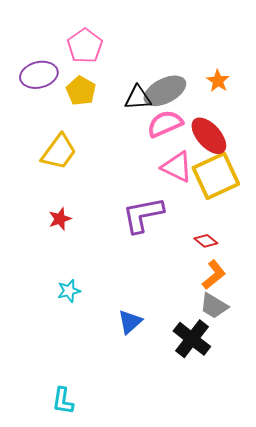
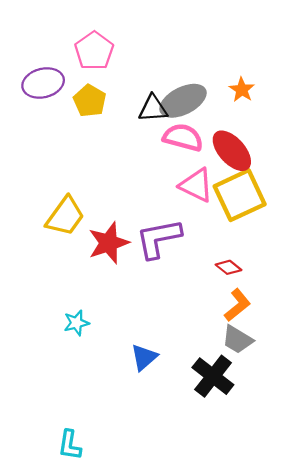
pink semicircle: (165, 124) -> (183, 137), turned 39
yellow trapezoid: (59, 152) -> (65, 216), moved
red star: (60, 219) -> (109, 243), moved, size x1.6

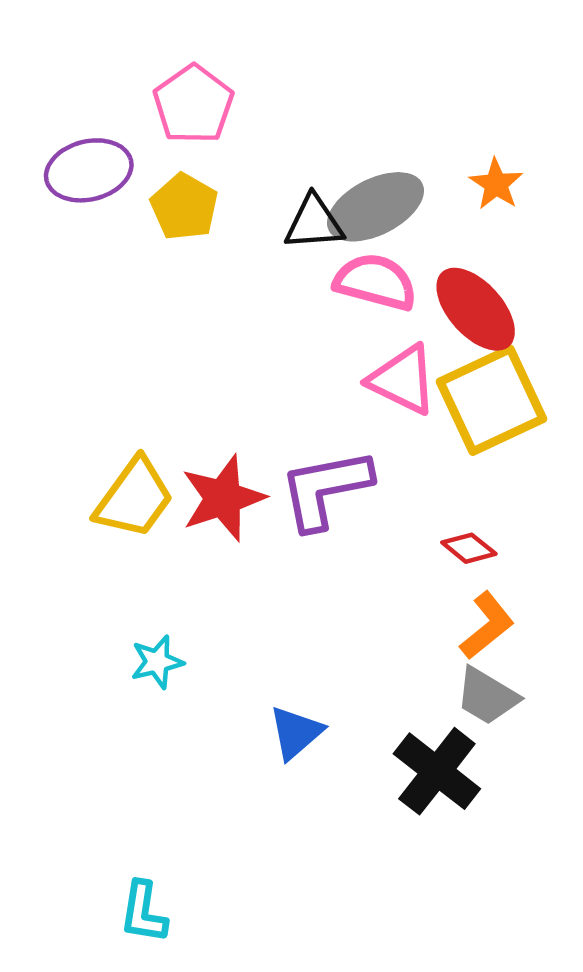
yellow trapezoid: (65, 216) -> (134, 498), moved

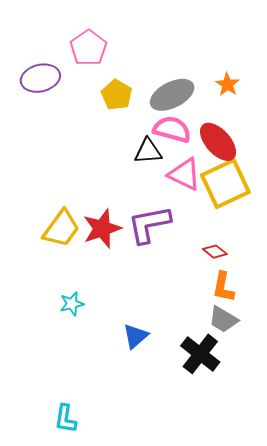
yellow pentagon: (184, 207) -> (117, 95), moved
black triangle: (314, 223) -> (148, 151), moved
orange L-shape: (487, 626) -> (223, 287), turned 140

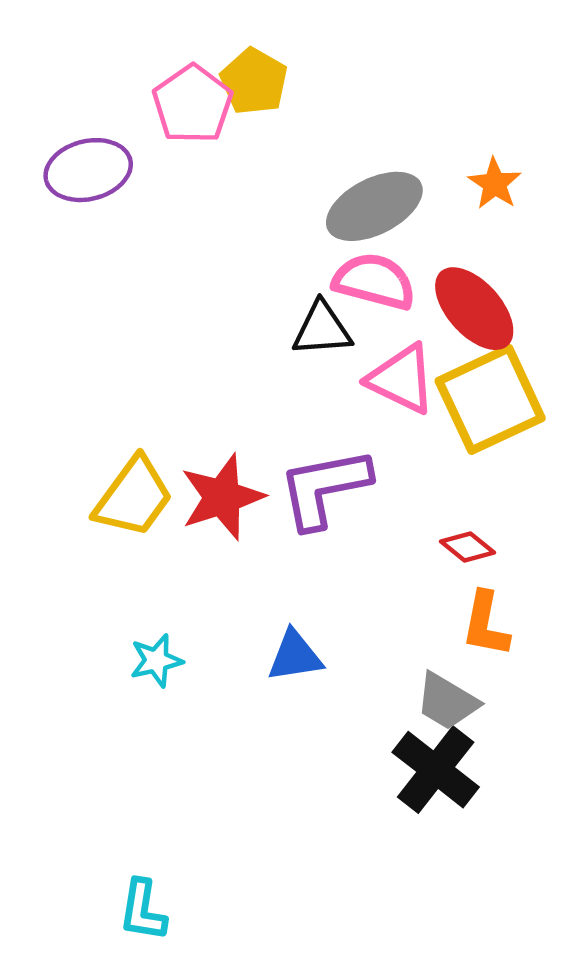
yellow pentagon: (117, 95) -> (254, 81), moved
gray trapezoid: (223, 319) -> (447, 701), moved
blue triangle: (135, 336) -> (295, 656), moved, turned 32

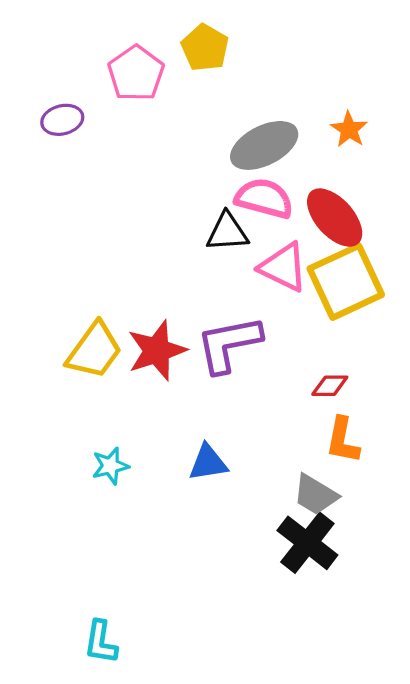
yellow pentagon: (254, 81) -> (205, 48), moved
purple ellipse: (88, 170) -> (62, 120), size x0.7
red diamond: (467, 547) -> (330, 386), turned -39

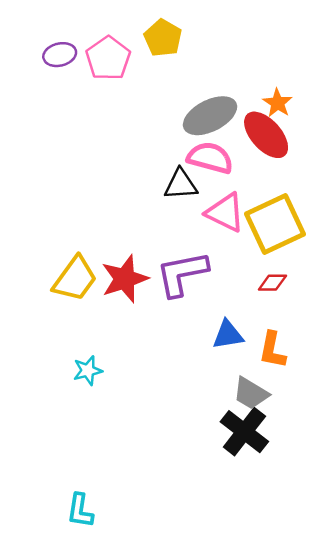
purple ellipse: (62, 120) -> (60, 55), moved
red ellipse: (335, 218) -> (266, 135), moved
red diamond: (330, 386) -> (272, 283), moved
blue triangle: (208, 463) -> (228, 335), moved

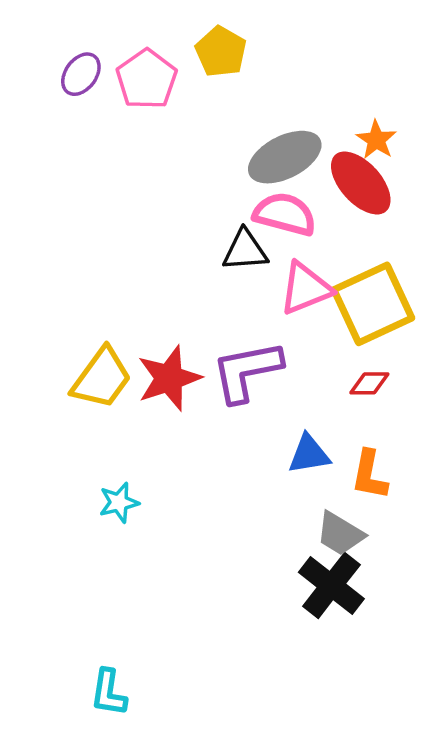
purple ellipse: (60, 55) -> (81, 74), turned -40
pink triangle: (225, 213) -> (305, 288), turned -48

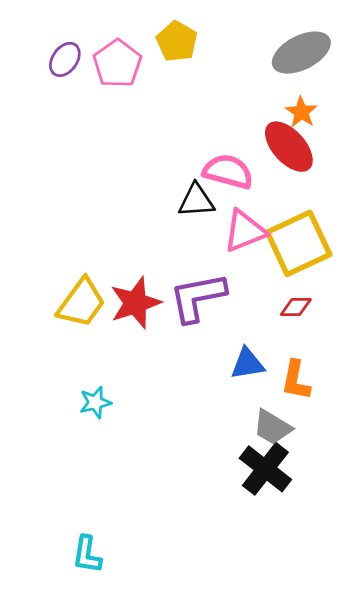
gray ellipse: (285, 157) -> (301, 53), moved

